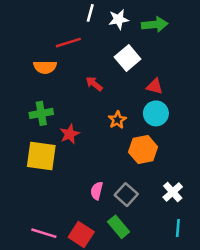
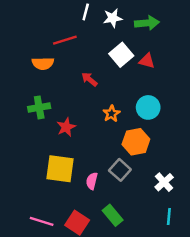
red triangle: (155, 86) -> (147, 61), moved
yellow square: (41, 156) -> (60, 169), moved
gray square: (126, 195) -> (120, 170), moved

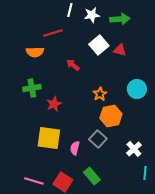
cyan circle: (148, 107) -> (137, 89), moved
orange star: (111, 114) -> (100, 94), moved
cyan line: (169, 216) -> (145, 173), moved

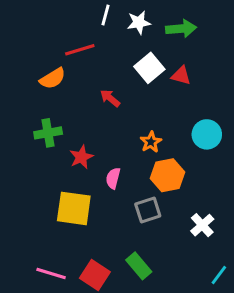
orange semicircle: (35, 52) -> (53, 78), turned -30
gray square: (98, 139) -> (148, 210), turned 30
pink semicircle: (75, 148) -> (113, 178), moved
cyan line: (145, 173) -> (219, 275), moved, turned 32

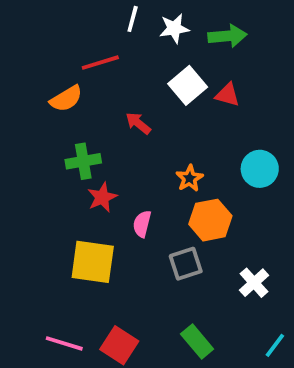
green cross: (48, 133) -> (83, 161), moved
green rectangle: (139, 266) -> (197, 341), moved

